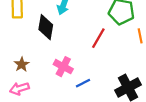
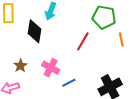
brown star: (22, 64) -> (20, 66), moved

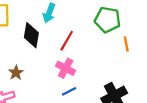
red line: (83, 41) -> (67, 41), moved
pink cross: (51, 68) -> (66, 68), moved

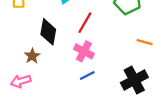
black diamond: (31, 35) -> (48, 32), moved
orange line: (126, 44) -> (145, 42), moved, turned -64

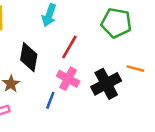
blue line: (87, 75) -> (50, 100), moved, turned -42
black cross: (134, 80) -> (106, 84), moved

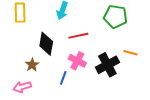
red line: (69, 47) -> (78, 36), turned 48

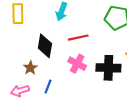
black cross: (107, 65) -> (108, 68), turned 30
blue line: (63, 78) -> (48, 87), moved

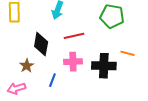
pink cross: (77, 64) -> (73, 62), turned -30
blue line: (48, 87) -> (52, 80), moved

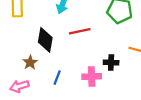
pink cross: (73, 62) -> (92, 76), moved
black cross: (104, 66) -> (111, 62), size x0.6

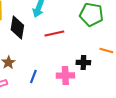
black diamond: (45, 40) -> (17, 28), moved

